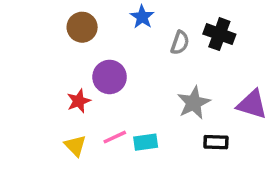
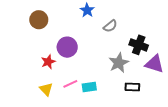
brown circle: (82, 27) -> (39, 20), moved
black cross: (219, 34) -> (139, 45), moved
gray semicircle: (180, 43) -> (110, 26), turned 32

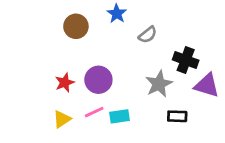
brown circle: (39, 20) -> (76, 26), moved
purple circle: (67, 47) -> (98, 80), moved
yellow triangle: (46, 89) -> (62, 119), turned 40

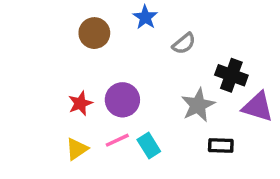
cyan rectangle: (120, 116) -> (149, 145), turned 66

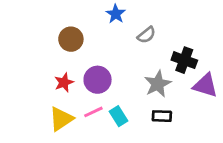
brown circle: (94, 33) -> (71, 39), moved
black rectangle: (221, 145) -> (162, 116), moved
yellow triangle: (77, 149) -> (61, 119), size x1.4

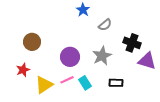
brown circle: (71, 39) -> (32, 42), moved
red star: (64, 82) -> (23, 70), moved
gray star: (158, 84) -> (102, 56), moved

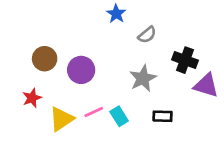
purple circle: (70, 57) -> (81, 70), moved

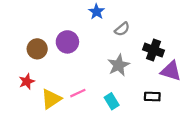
purple circle: (81, 70) -> (67, 42), moved
cyan rectangle: (119, 116) -> (112, 101), moved
black rectangle: (163, 116) -> (152, 97), moved

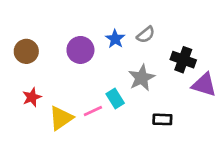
blue star: (96, 12) -> (115, 39), moved
brown circle: (37, 49) -> (26, 51), moved
black rectangle: (152, 97) -> (162, 119), moved
cyan rectangle: (112, 101) -> (115, 99), moved

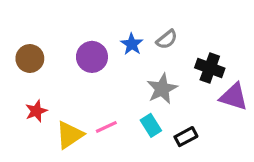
cyan rectangle: (115, 99) -> (151, 125), moved
black rectangle: (162, 119) -> (186, 137), turned -30

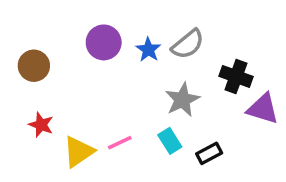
gray semicircle: (167, 39) -> (188, 44), size x1.4
purple circle: (92, 57) -> (104, 42), moved
red star: (36, 111) -> (41, 125), turned -30

